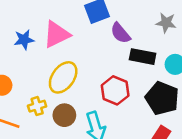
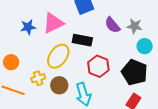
gray star: (166, 23) -> (134, 26), moved
purple semicircle: (120, 33) -> (112, 25), moved
black rectangle: (143, 57) -> (82, 40), moved

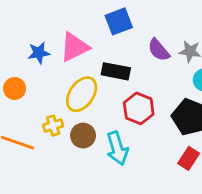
orange circle: (11, 62) -> (15, 88), moved

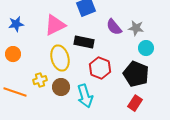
blue star: (39, 53) -> (16, 24), moved
yellow ellipse: (82, 94) -> (60, 58), turned -50

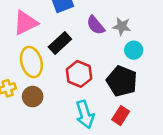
black rectangle: (84, 42) -> (60, 43), turned -54
cyan arrow: (85, 96) -> (85, 114), moved

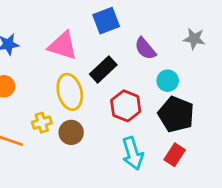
pink triangle: (25, 23) -> (63, 46), turned 44
gray star: (122, 26) -> (194, 39), moved
cyan circle: (134, 50) -> (168, 81), moved

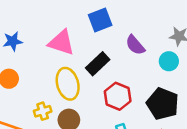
cyan circle: (168, 81) -> (169, 61), moved

